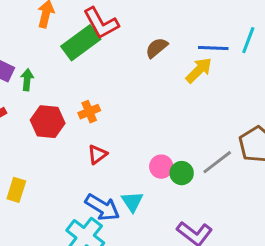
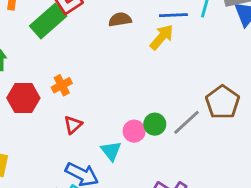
brown semicircle: (157, 48) -> (120, 20), turned 35
green circle: (182, 173) -> (155, 124), moved
cyan triangle: (132, 202) -> (111, 151), moved

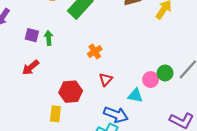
red hexagon: (23, 98) -> (71, 92), moved
cyan triangle: (111, 151) -> (135, 95), turned -35

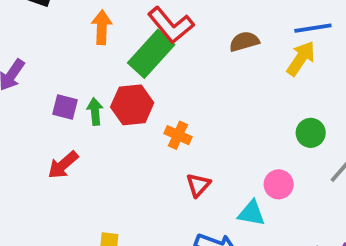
orange cross: (95, 52) -> (178, 135), turned -32
green circle: (165, 73) -> (311, 133), moved
red hexagon: (71, 92) -> (132, 105), moved

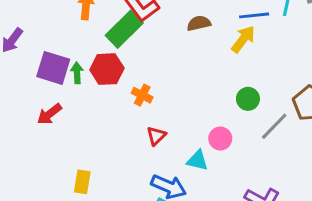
purple square: (65, 107) -> (53, 68), size x1.6

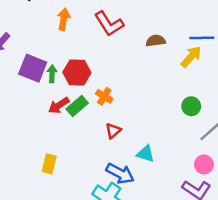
green rectangle: (124, 29) -> (77, 106), moved, size x0.7
red arrow: (49, 114) -> (59, 105), moved
pink circle: (220, 139) -> (204, 164), moved

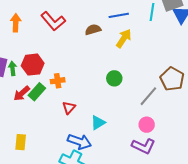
blue line: (202, 38) -> (119, 15), moved
orange cross: (104, 96) -> (58, 81), turned -32
green circle: (191, 106) -> (114, 78), moved
cyan triangle: (146, 154) -> (98, 123), turned -42

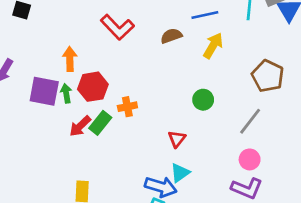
orange arrow: (16, 23) -> (70, 59), moved
brown pentagon: (172, 79) -> (268, 76), moved
red triangle: (69, 108) -> (177, 139), moved
cyan triangle: (98, 123) -> (180, 173), moved

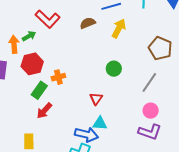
green arrow: (66, 93) -> (29, 36), moved, turned 72
red arrow: (80, 126) -> (44, 111), moved
cyan triangle: (180, 173) -> (100, 123), turned 42

